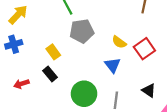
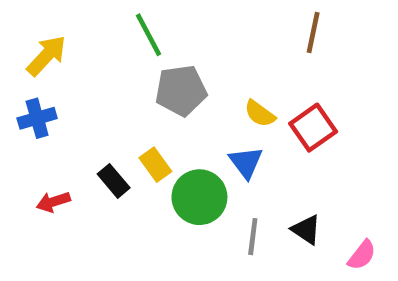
yellow rectangle: (53, 52) -> (155, 165), moved
black triangle: (149, 90) -> (306, 230), moved
green circle: (84, 94) -> (199, 197), moved

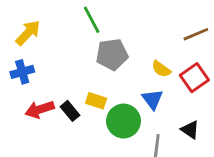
brown line: (313, 32) -> (196, 34), moved, turned 55
yellow rectangle: (155, 165) -> (96, 101), turned -36
red arrow: (53, 202) -> (40, 109), moved, size x1.4
black triangle: (306, 230) -> (190, 130), moved

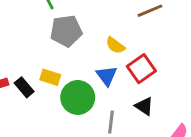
red square: (194, 78) -> (141, 69), moved

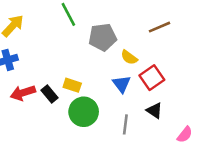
gray pentagon: (66, 31) -> (103, 37), moved
green circle: (78, 97) -> (84, 112), moved

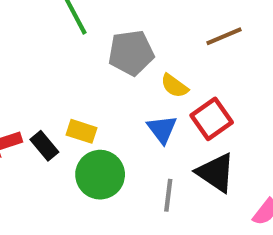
black triangle: (154, 111) -> (216, 173), size x1.5

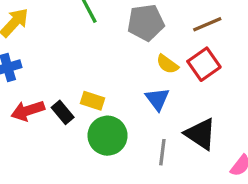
gray pentagon: (131, 53) -> (146, 23), moved
red square: (212, 119) -> (204, 64), moved

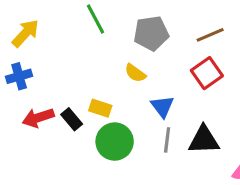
yellow semicircle: (167, 64) -> (135, 73), moved
black triangle: (201, 134) -> (204, 140), turned -36
gray line: (162, 152) -> (167, 140), moved

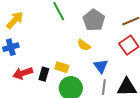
gray pentagon: (151, 33) -> (94, 20), turned -30
black rectangle: (72, 119) -> (44, 74), turned 56

